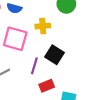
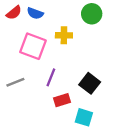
black square: (54, 55) -> (90, 83), moved

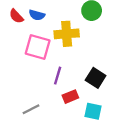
red semicircle: (14, 13) -> (16, 16), turned 91
yellow cross: (64, 35) -> (67, 34), size x1.5
gray line: (15, 82) -> (31, 109), moved

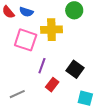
red rectangle: (70, 97) -> (52, 85), turned -32
cyan square: (93, 111) -> (85, 98), moved

